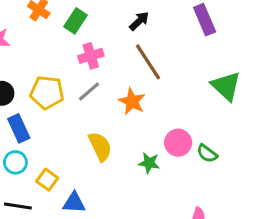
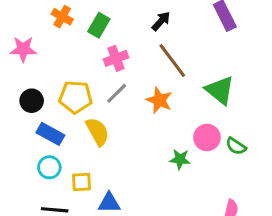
green triangle: (226, 86) -> (220, 90), moved
blue rectangle: (19, 128) -> (50, 134), turned -32
yellow semicircle: (100, 146) -> (97, 132), moved
yellow square: (47, 180) -> (82, 182), turned -35

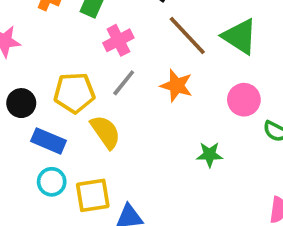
green triangle: (220, 90) -> (240, 36), moved
pink circle: (207, 137) -> (244, 100), moved
yellow square: (82, 182) -> (93, 195), size x1.4

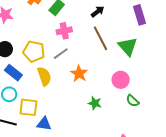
orange star: (177, 86) -> (79, 74), moved

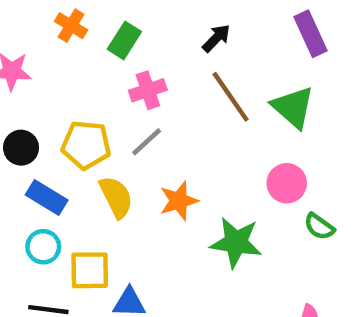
orange star: (79, 74) -> (179, 201), moved, turned 30
green star: (95, 103) -> (236, 242), size x1.6

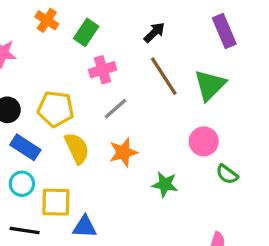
green triangle: (293, 107) -> (210, 85), turned 32
gray line: (147, 142) -> (116, 109), moved
green star: (236, 242) -> (165, 184), size x0.7

